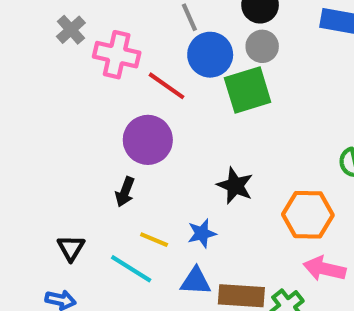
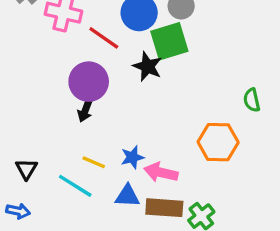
black star: (235, 186) -> (147, 66), moved
black arrow: (125, 192) -> (85, 110), moved
pink arrow: (324, 269) -> (161, 172), moved

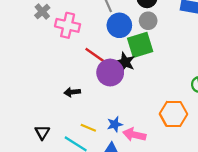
red line: (104, 38) -> (95, 55), moved
purple circle: (89, 82) -> (110, 73), moved
black arrow: (85, 110) -> (72, 92), moved, turned 63

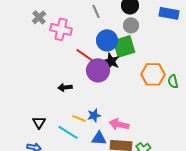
blue circle: (119, 25) -> (107, 40), moved
orange hexagon: (173, 114) -> (153, 74), moved
blue star: (115, 124) -> (94, 115), moved

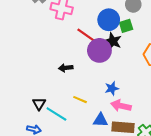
green square: (124, 46) -> (126, 26), size x0.6
blue star: (94, 115) -> (112, 88), moved
cyan line: (68, 132) -> (56, 114), moved

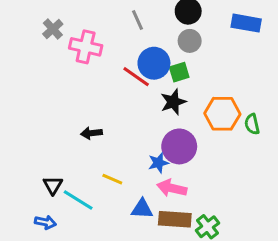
red line: (86, 35) -> (136, 77), moved
black star: (113, 41) -> (173, 102), moved, turned 30
purple circle: (99, 50) -> (179, 146), moved

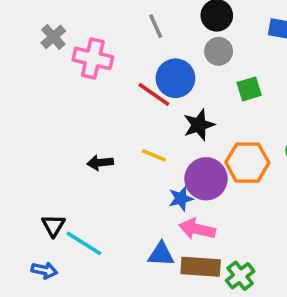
green square: (179, 72) -> (249, 89), moved
orange hexagon: (222, 114) -> (247, 163), moved
yellow line: (112, 179) -> (154, 155), moved

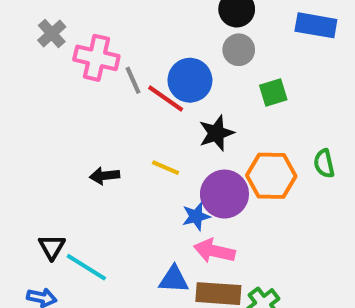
gray line: (156, 26) -> (133, 80), moved

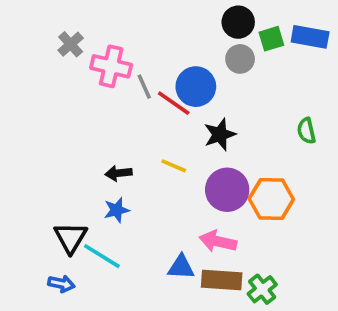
green square: (273, 92) -> (271, 39), moved
green semicircle: (324, 164) -> (306, 131), moved
orange hexagon: (271, 176) -> (271, 199), moved
blue star: (196, 216) -> (117, 210), moved
black triangle: (52, 247) -> (71, 238), size x1.4

